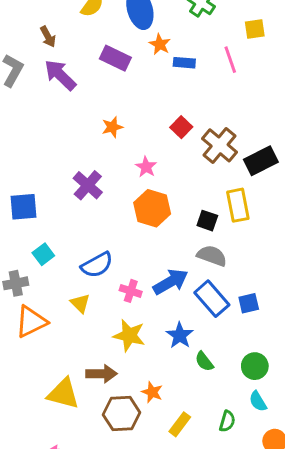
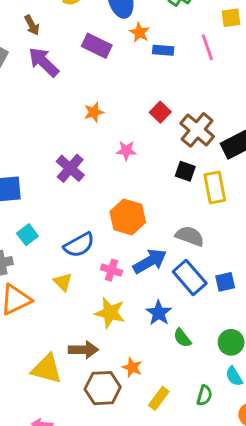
pink star: (146, 167) -> (126, 151), turned -30
orange hexagon: (152, 208) -> (128, 217), moved
black square: (207, 221) -> (185, 171), moved

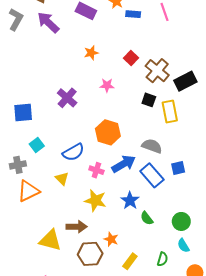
orange star: (94, 112) -> (91, 53), moved
blue square: (225, 282) -> (178, 168), moved

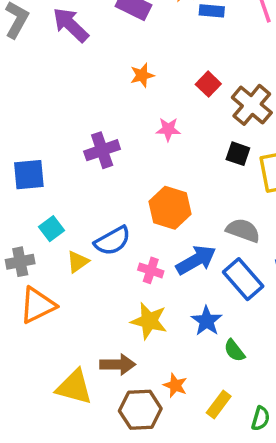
purple cross: (67, 98) -> (102, 150), turned 30
yellow triangle: (62, 179) -> (78, 262), moved, turned 40
yellow rectangle: (130, 261) -> (219, 405), moved

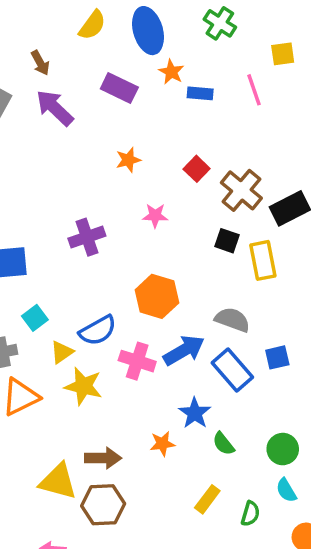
pink cross: (151, 270) -> (137, 361), size x1.4
yellow star: (149, 321) -> (83, 386), moved
orange star: (175, 385) -> (162, 444), moved, turned -30
brown hexagon: (140, 410) -> (103, 505), moved

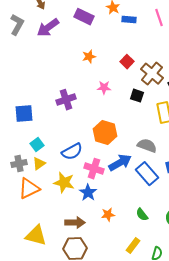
purple arrow: (55, 108) -> (48, 28), turned -80
black square: (227, 241) -> (137, 96), moved
yellow triangle: (62, 352) -> (39, 164), moved
blue star: (195, 413) -> (88, 193), moved
yellow triangle: (58, 481) -> (36, 236), moved

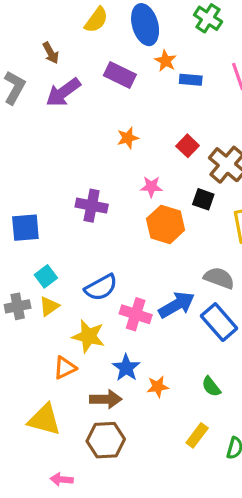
purple cross: (66, 100) -> (92, 206), turned 30
orange hexagon: (105, 133) -> (166, 224), moved
orange triangle: (29, 189) -> (65, 368), moved, size x0.7
blue star: (88, 193) -> (126, 368), moved

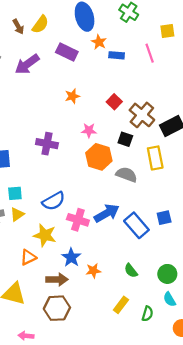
yellow semicircle: (96, 20) -> (40, 24), moved
brown arrow: (51, 53) -> (18, 27), moved
cyan square: (46, 276) -> (15, 193), turned 32
gray semicircle: (219, 278) -> (126, 175), moved

